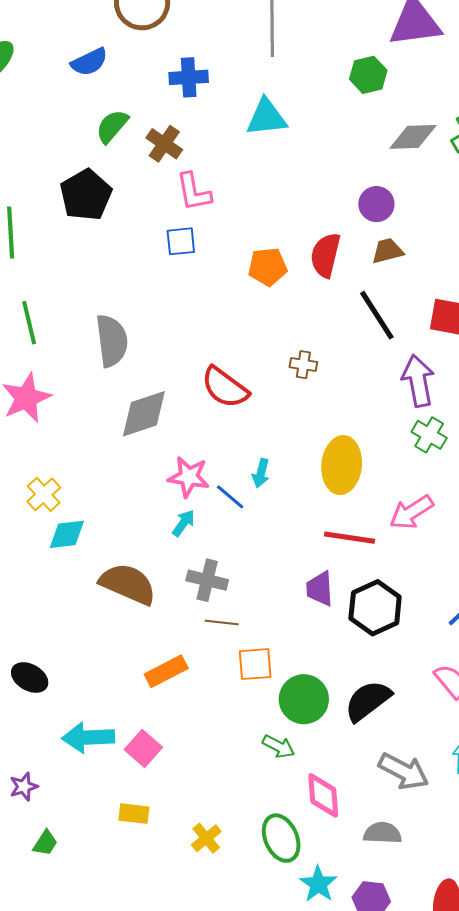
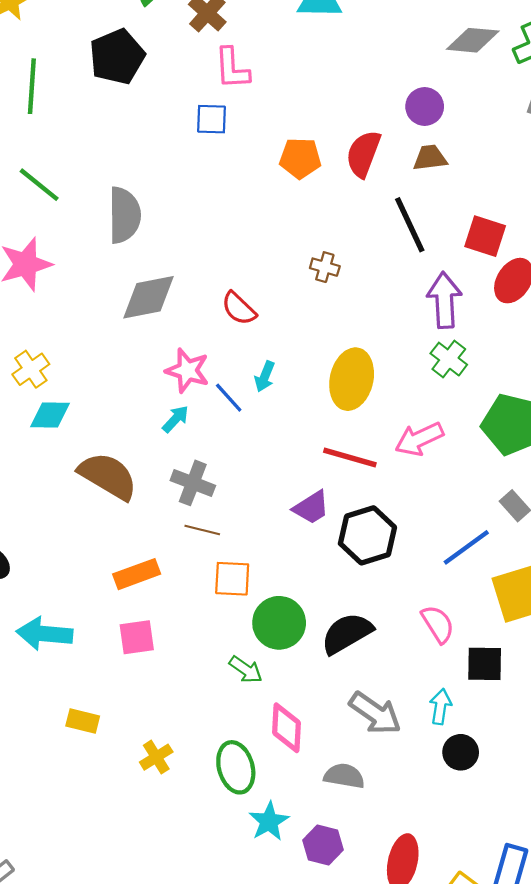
green line: (29, 323) -> (39, 185), turned -45
red semicircle: (225, 387) -> (239, 308), moved, size x0.7
purple trapezoid: (320, 589) -> (311, 507), turned -126
pink square: (143, 748) -> (137, 637), moved, turned 33

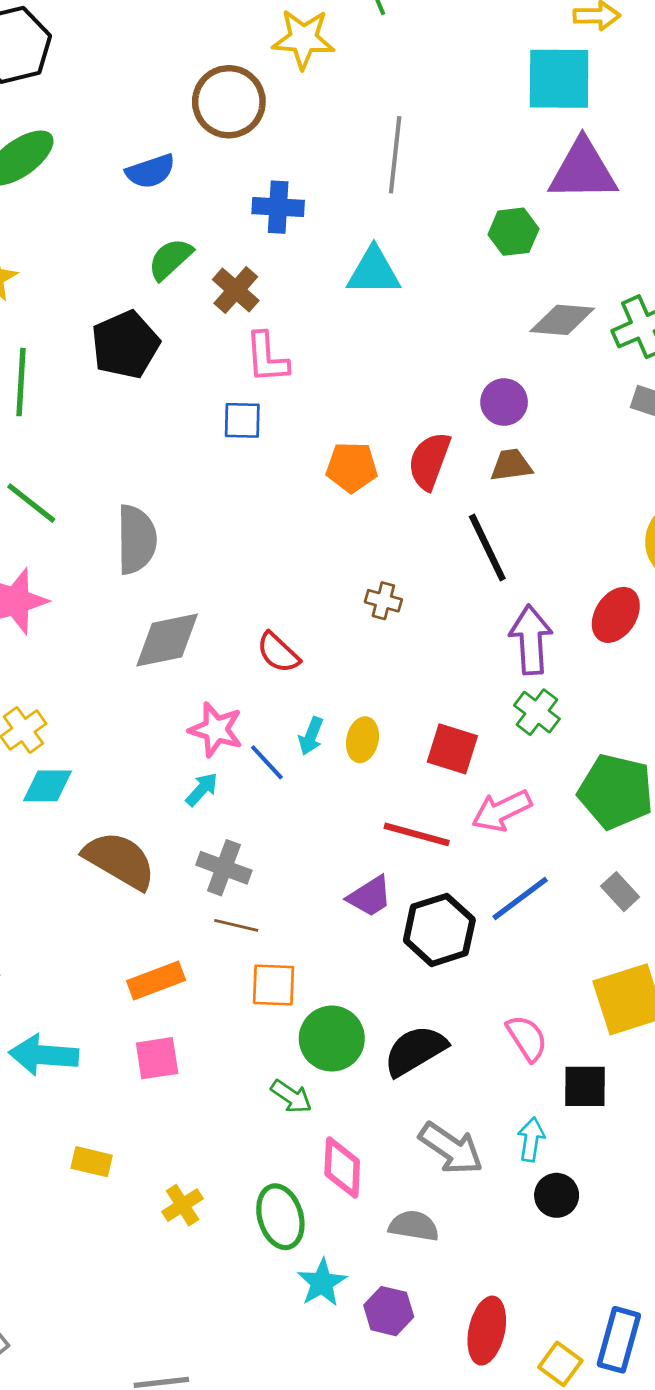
red square: (485, 236) -> (452, 749), moved
yellow ellipse: (352, 379) -> (362, 740), moved, size x0.6
blue line: (466, 547) -> (520, 898), moved

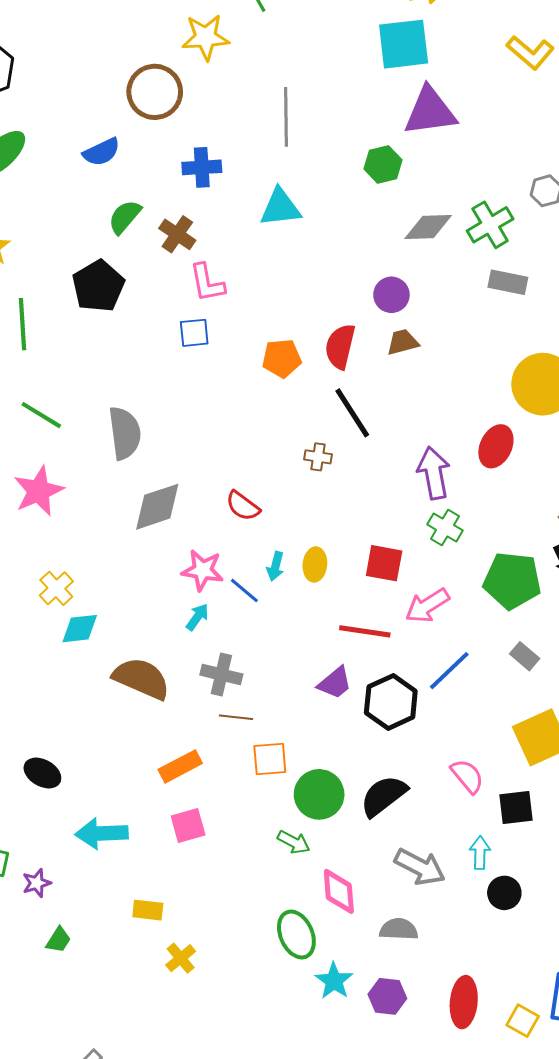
black line: (487, 548) -> (352, 413), moved
yellow cross: (183, 1205) -> (181, 958), moved

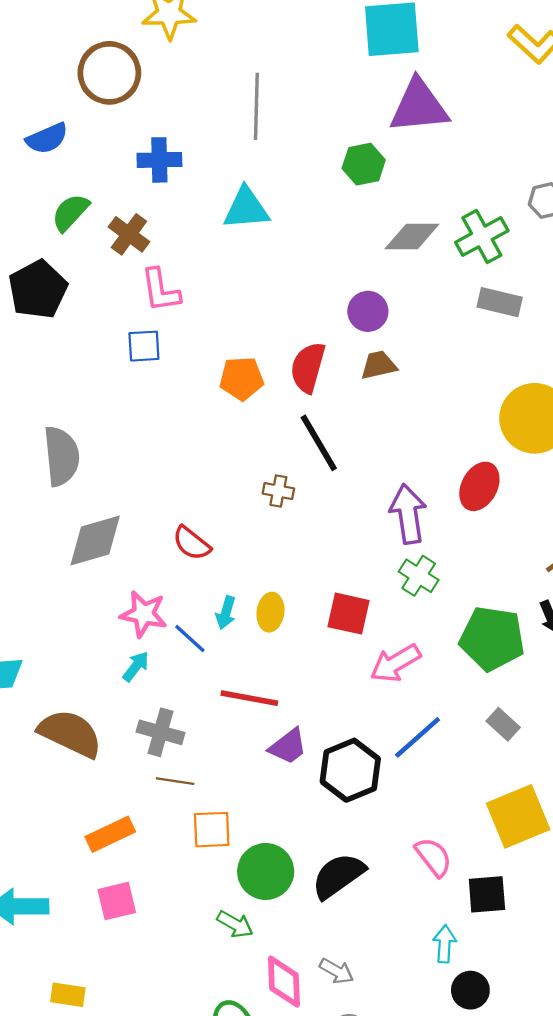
red line: (365, 631) -> (249, 698), moved
gray arrow: (420, 867) -> (337, 971), moved, size x0.6

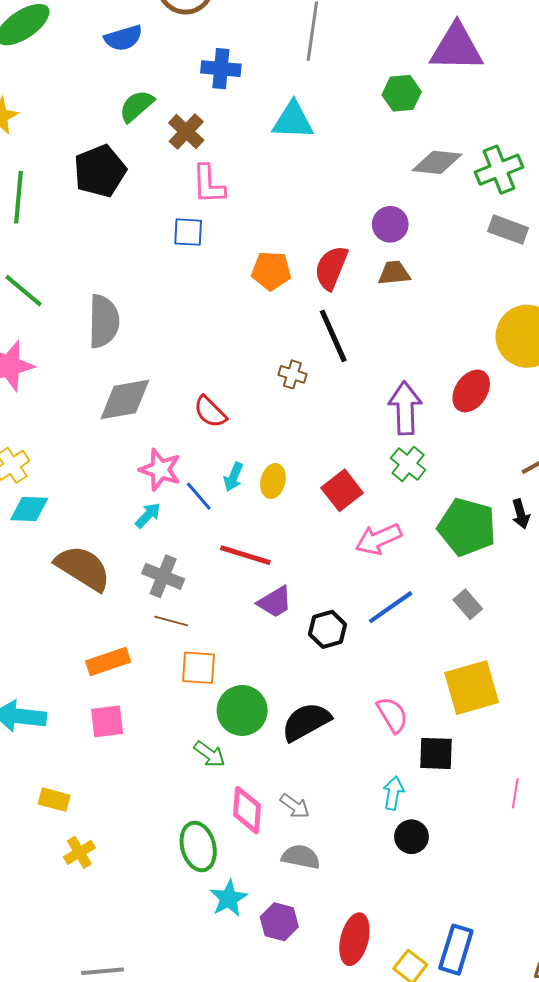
red square: (348, 614) -> (342, 490), turned 33
black hexagon: (350, 770) -> (328, 629), size x0.7

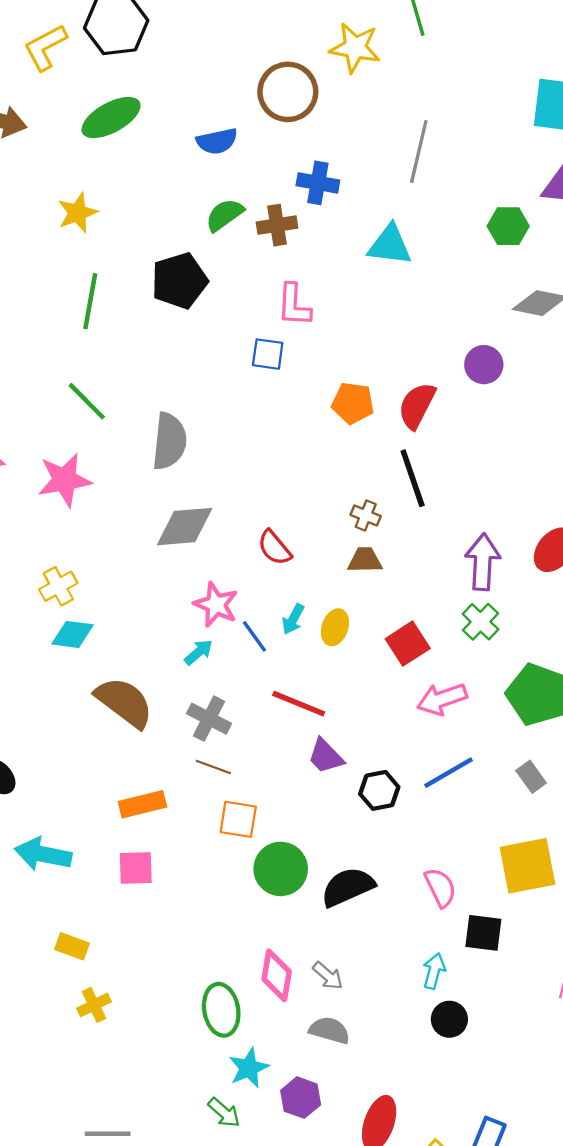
brown cross: (186, 131) -> (277, 225), moved, turned 33
brown trapezoid: (394, 273) -> (365, 560), moved
purple trapezoid: (275, 602) -> (326, 756), turned 72
green arrow: (210, 754) -> (224, 1113), moved

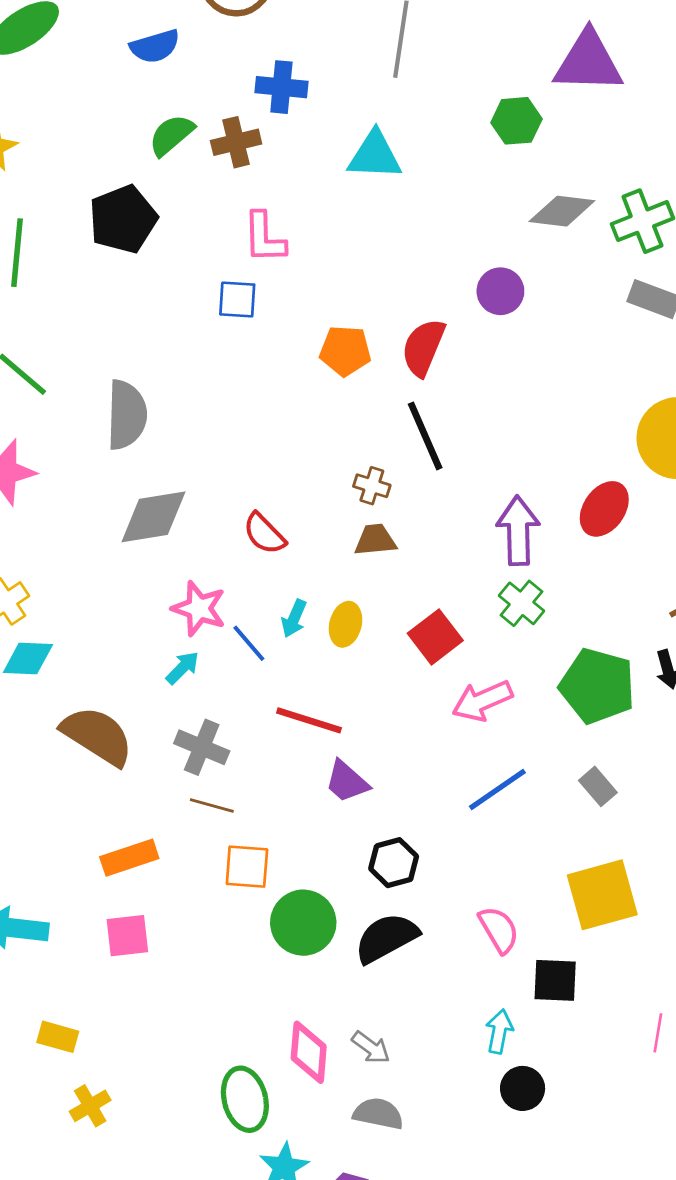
black hexagon: (379, 790) -> (394, 863), moved

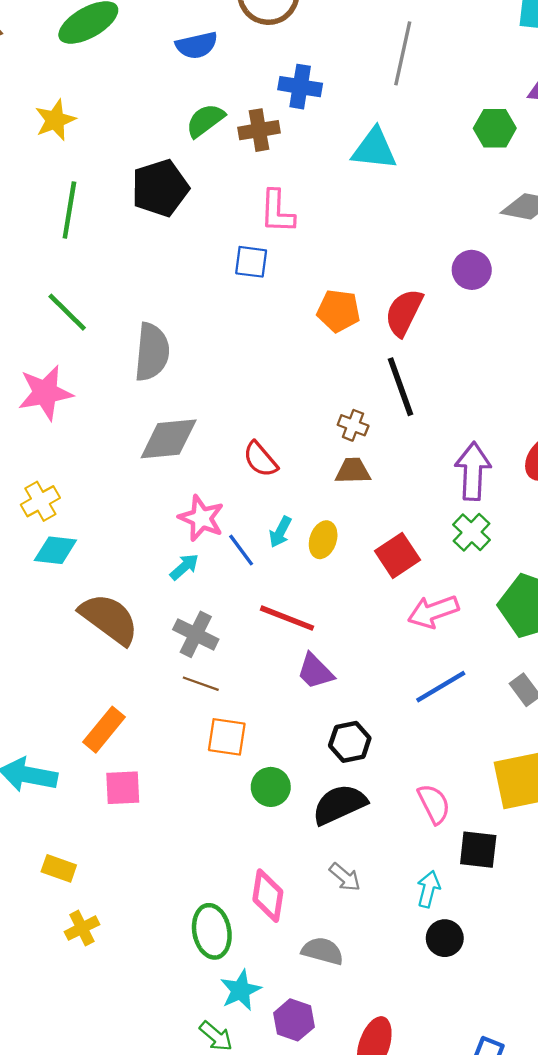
orange rectangle: (129, 858) -> (104, 730), moved, turned -36
green circle: (303, 923) -> (271, 787), size x0.7
gray arrow: (371, 1047) -> (345, 877), moved

